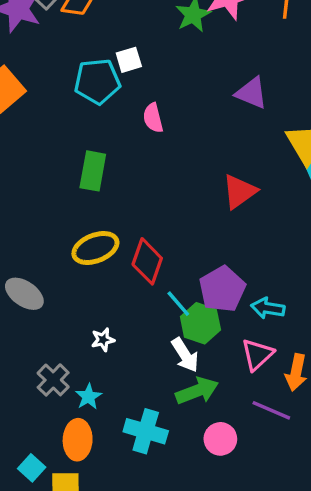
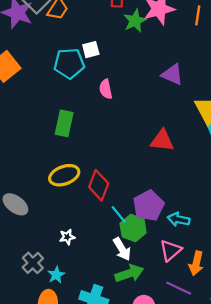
red triangle: (239, 192) -> (162, 141), turned 40

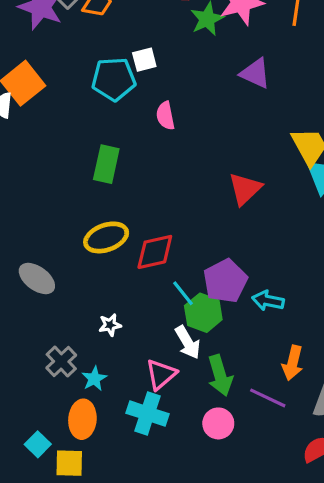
purple triangle: (172, 75) -> (255, 73), moved
red triangle: (162, 141) -> (245, 189), turned -50
red diamond: (99, 185) -> (155, 252), turned 56
pink triangle: (171, 250) -> (161, 374), moved
green arrow: (129, 273) -> (220, 375), moved, turned 92

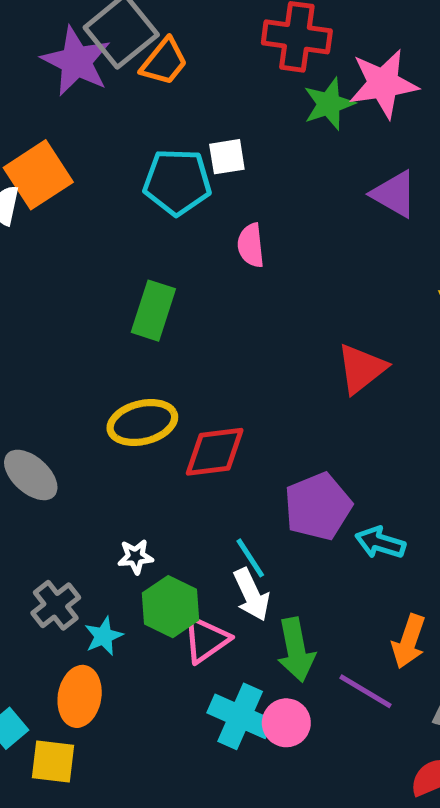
cyan line: (183, 293) -> (250, 558), moved
green hexagon: (203, 313) -> (170, 607), moved
cyan cross: (147, 414) -> (240, 716), moved

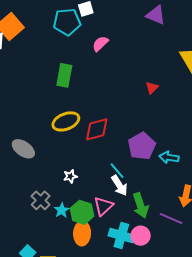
pink semicircle: (251, 245) -> (100, 44), turned 60
red triangle: (362, 369) -> (152, 88), size x0.6
green hexagon: (170, 607) -> (82, 212), moved
orange ellipse: (80, 696) -> (82, 233), moved

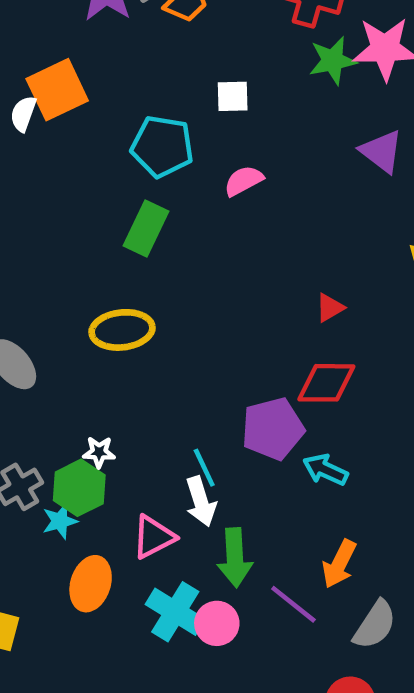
cyan pentagon: (67, 22) -> (162, 146), moved
red diamond: (97, 129) -> (326, 383), moved
green hexagon: (82, 212) -> (79, 488), moved

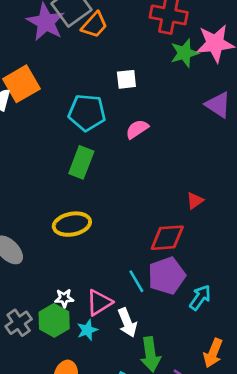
red diamond: (326, 383) -> (167, 238), moved
cyan line: (204, 468) -> (136, 281), moved
cyan arrow: (325, 470) -> (200, 298), turned 105
cyan star: (60, 521) -> (87, 330), moved
pink triangle: (153, 537) -> (99, 302), moved

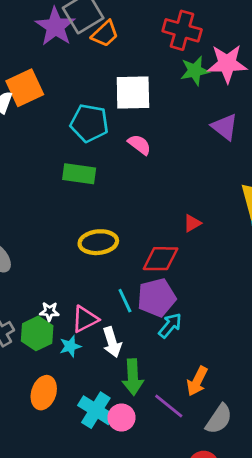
white square: (126, 79) -> (133, 92), size x1.8
pink semicircle: (137, 129) -> (139, 145), turned 65
green rectangle: (81, 162) -> (79, 174), turned 72
yellow ellipse: (72, 224) -> (98, 242), moved
cyan arrow: (200, 298) -> (170, 325), moved

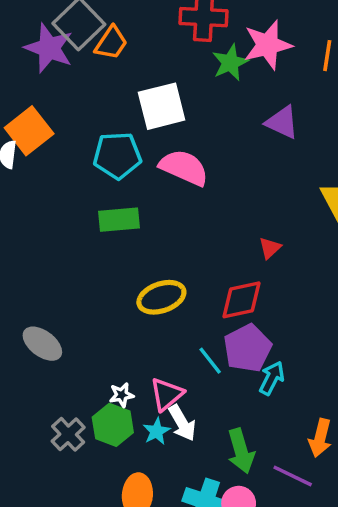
pink semicircle: (139, 145) -> (184, 168), size x1.6
white arrow: (112, 342) -> (182, 423), moved

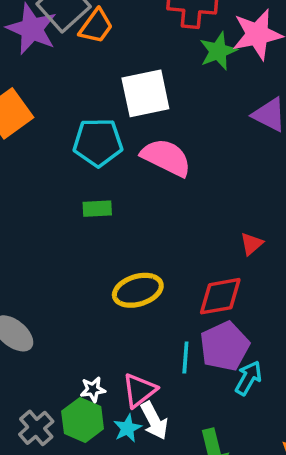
green rectangle: (119, 220) -> (97, 209), size x0.7
cyan line: (210, 361) -> (185, 358), turned 40

